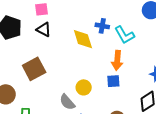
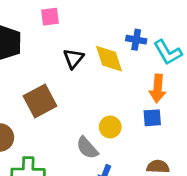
black triangle: (44, 30) -> (73, 58), moved, turned 42

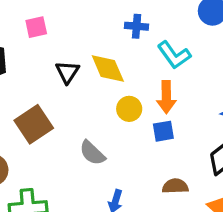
blue cross: (136, 40) -> (137, 26), moved
yellow circle: (110, 127) -> (129, 109), moved
gray semicircle: (87, 148) -> (92, 153), moved

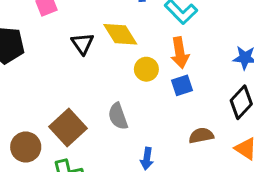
brown square: (34, 124) -> (68, 128), moved
gray semicircle: (92, 153) -> (118, 116), turned 36

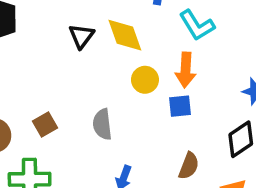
brown square: (68, 128) -> (45, 124), size x0.6
brown semicircle: (201, 136) -> (189, 166), turned 110

